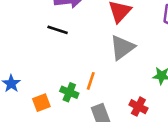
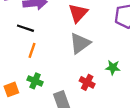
orange line: (91, 81) -> (32, 50), moved
red cross: (138, 107) -> (87, 82), moved

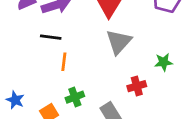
green cross: (35, 81) -> (75, 97), turned -32
red cross: (87, 82) -> (137, 86), turned -32

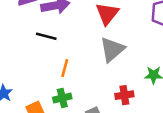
orange line: (64, 62) -> (65, 68), moved

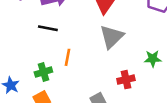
green cross: (62, 98) -> (43, 72), moved

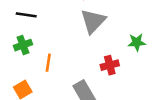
orange line: (67, 57) -> (48, 63), moved
green cross: (43, 72) -> (23, 45), moved

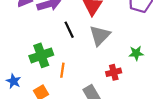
black line: (26, 15) -> (69, 30), moved, turned 56
green cross: (23, 45) -> (41, 55), size x1.5

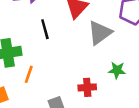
gray triangle: (100, 36) -> (100, 33), moved

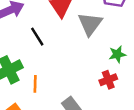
red cross: (87, 87) -> (108, 80), moved

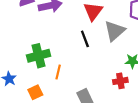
black line: (37, 37) -> (85, 39), moved

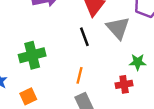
gray triangle: (115, 31) -> (118, 28), turned -30
orange line: (58, 72) -> (80, 75), moved

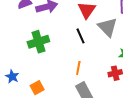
green cross: (32, 55) -> (38, 42), moved

